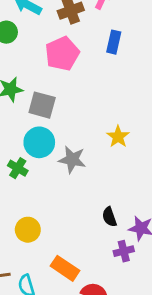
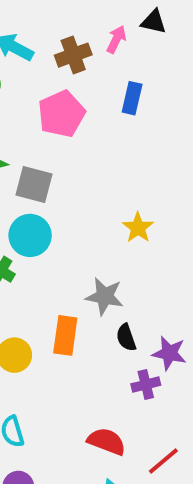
gray star: (72, 160) -> (105, 296), moved
orange rectangle: (65, 268) -> (65, 335), moved, turned 64

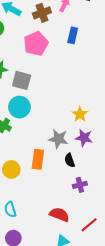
yellow star: (138, 228) -> (80, 114), moved
purple star: (169, 353) -> (84, 138), moved

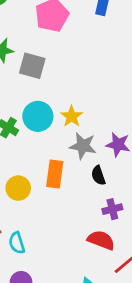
cyan circle: (19, 107) -> (38, 116), moved
yellow star: (80, 114) -> (72, 116), moved
red semicircle: (59, 215) -> (101, 240), moved

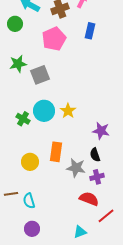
gray square: (32, 66) -> (40, 75), turned -36
gray star: (83, 146) -> (76, 168), moved
black semicircle: (98, 175) -> (95, 155), moved

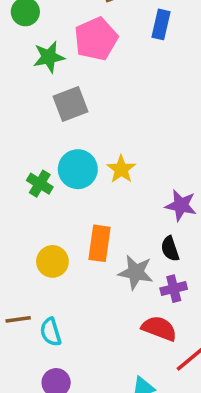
green star: (18, 64) -> (49, 57), moved

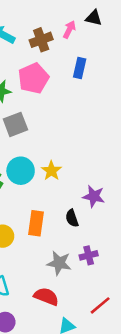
black semicircle: (170, 249) -> (72, 218), moved
gray star: (136, 272) -> (59, 263), moved
red semicircle: (159, 328) -> (46, 296), moved

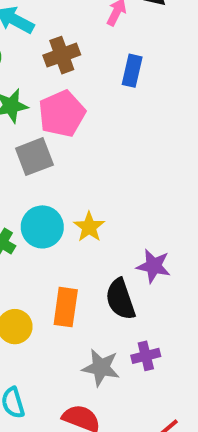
brown cross: (41, 40) -> (62, 55), moved
pink pentagon: (33, 78) -> (62, 114), moved
black semicircle: (72, 218) -> (120, 299), size x1.5

